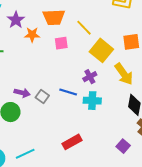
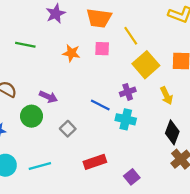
orange star: (32, 35) -> (71, 53), moved
yellow arrow: (124, 74) -> (166, 96), size x0.7
gray square: (42, 96) -> (68, 129), moved
purple square: (123, 146) -> (132, 177), moved

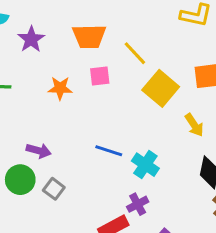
purple cross: (128, 92) -> (138, 204), moved
cyan cross: (126, 119) -> (145, 165), turned 30
gray square: (68, 129) -> (54, 189), moved

